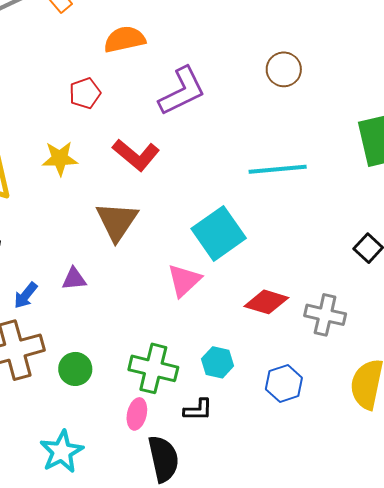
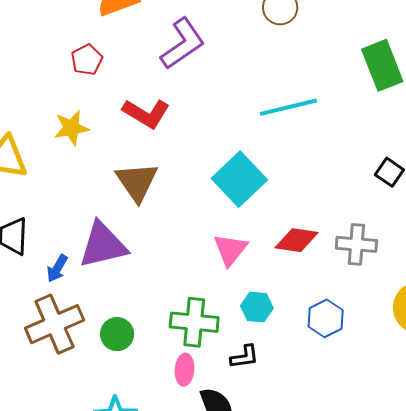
purple triangle: (74, 279) -> (103, 245), size x2.0
pink triangle: (184, 280) -> (230, 250), moved

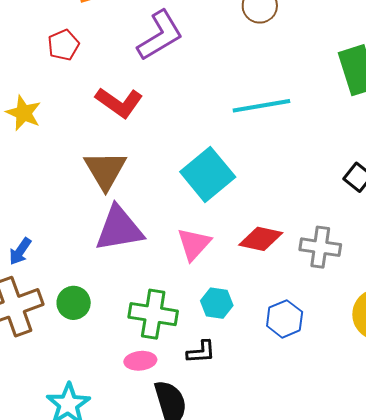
yellow star: (71, 128) -> (24, 113), moved, turned 30
purple triangle: (103, 245) -> (119, 229), moved
green circle: (117, 334) -> (74, 303), moved
pink ellipse: (185, 370) -> (140, 361), turned 76

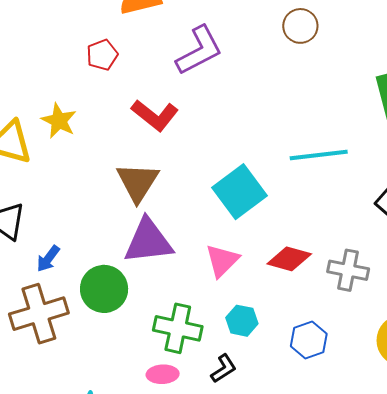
cyan line: (261, 106) -> (319, 155), moved
green circle: (74, 303) -> (104, 289), moved, size x1.4
black L-shape: (201, 352) -> (224, 369), turned -32

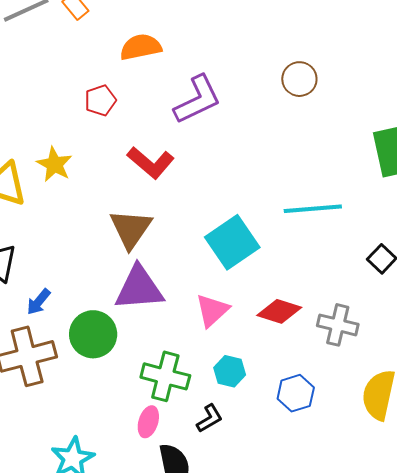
pink ellipse: (163, 374) -> (148, 422), turned -72

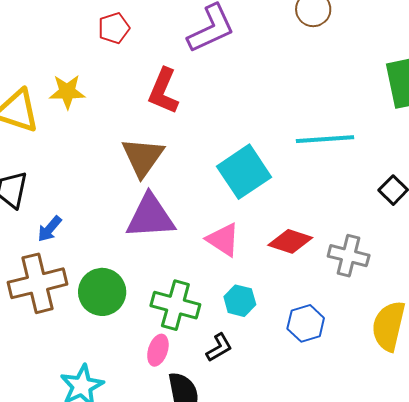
red L-shape: (151, 163) -> (163, 91), turned 72
yellow star: (54, 164) -> (67, 92), turned -30
pink triangle: (212, 310) -> (223, 240), turned -45
green circle: (93, 334) -> (102, 292), moved

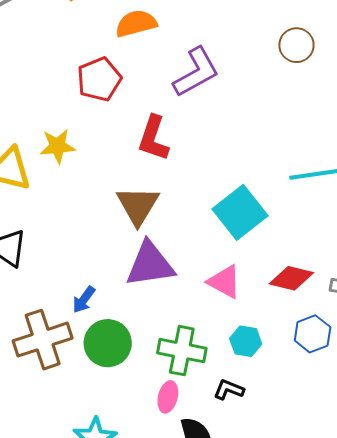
red pentagon: (114, 28) -> (99, 79), size x1.4
blue arrow: (50, 229) -> (84, 300), moved
blue hexagon: (306, 323) -> (313, 334), moved
black L-shape: (219, 348) -> (229, 390), turned -124

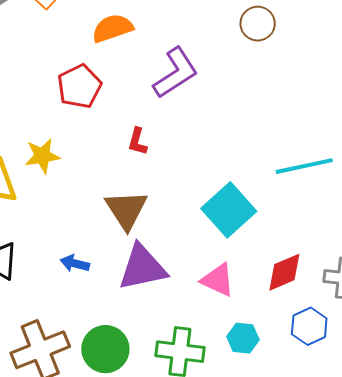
brown circle: (296, 45) -> (258, 24), moved
red L-shape: (153, 138) -> (137, 142), size x0.6
red diamond: (291, 278) -> (284, 272), turned -33
blue arrow: (84, 300) -> (75, 263), moved, turned 72

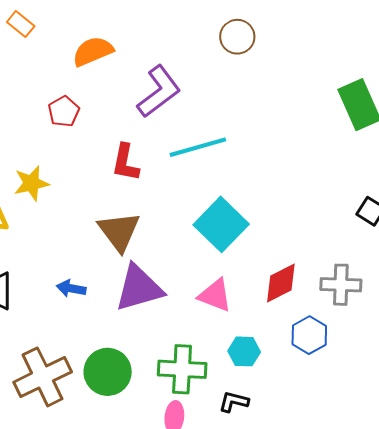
red pentagon: (79, 86) -> (64, 111), size x0.7
red L-shape: (137, 142) -> (125, 163), size x1.4
cyan line: (304, 166) -> (198, 147), moved

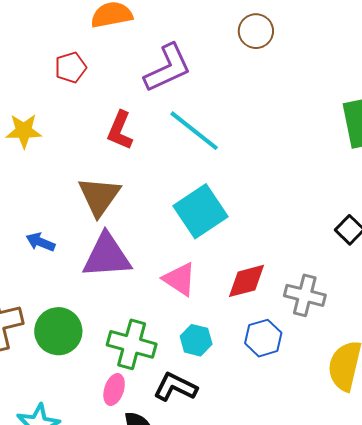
cyan line: (198, 147) -> (194, 131), turned 42
black L-shape: (234, 402) -> (175, 387), size x1.4

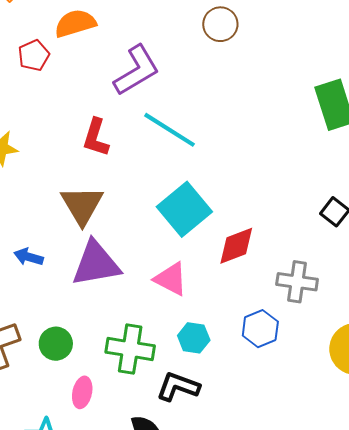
red pentagon: (71, 67) -> (34, 55), moved
red diamond: (247, 281) -> (236, 246), moved
green circle: (58, 331) -> (56, 344), size x0.7
pink ellipse: (114, 390) -> (82, 392), moved

